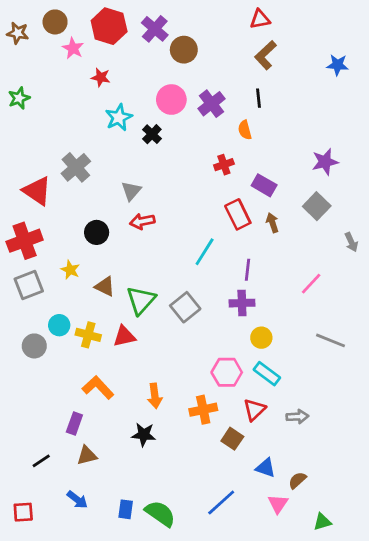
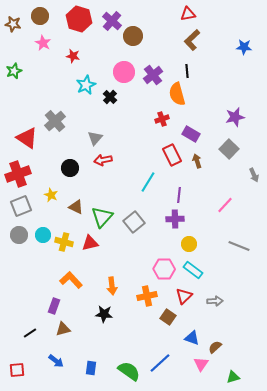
pink star: (73, 48) -> (43, 43), moved
orange semicircle: (245, 130) -> (177, 94), size x1.6
gray circle: (34, 346) -> (19, 235), moved
green semicircle: (160, 513) -> (129, 371), moved

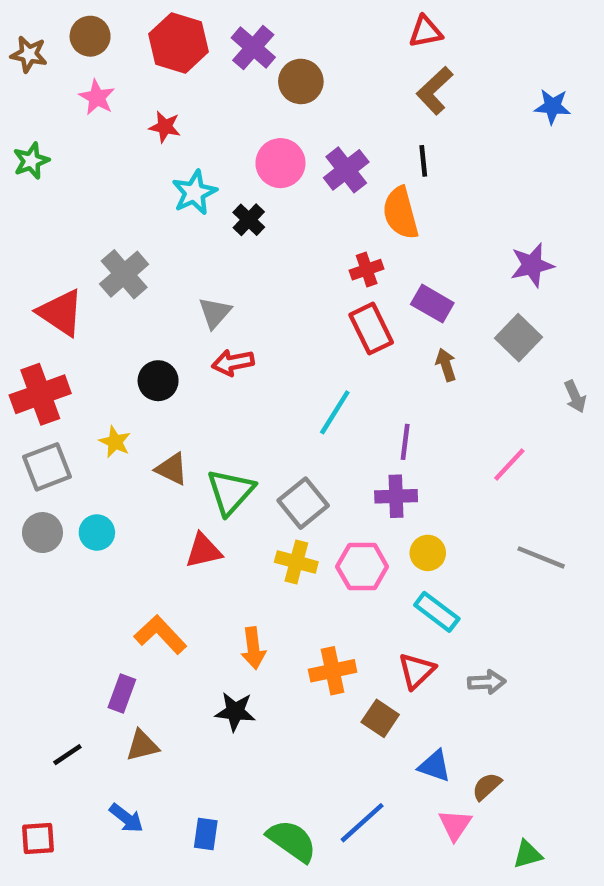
red rectangle: (172, 155) -> (371, 329), moved
yellow cross: (64, 242) -> (296, 562), moved
pink hexagon: (164, 269) -> (362, 567), moved

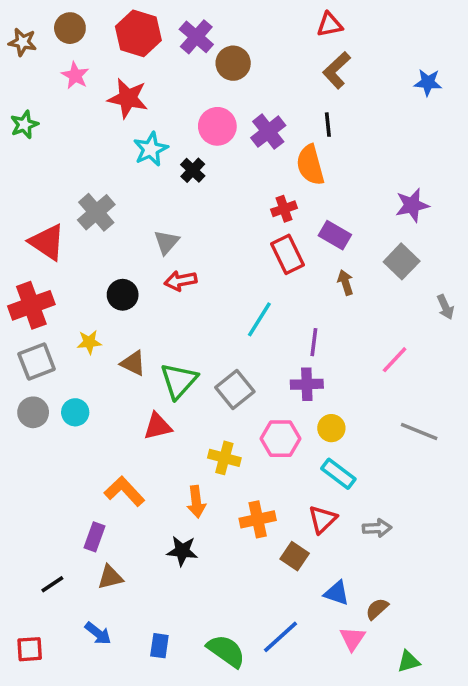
red star: (165, 127) -> (128, 98), size x1.6
yellow star: (115, 442) -> (89, 342), turned -30
yellow cross: (296, 562) -> (224, 458), moved

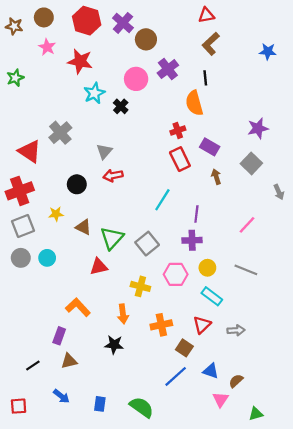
purple cross: (268, 132) -> (168, 69), moved
gray line: (419, 432) -> (246, 270), moved
blue line: (280, 637) -> (176, 376), moved

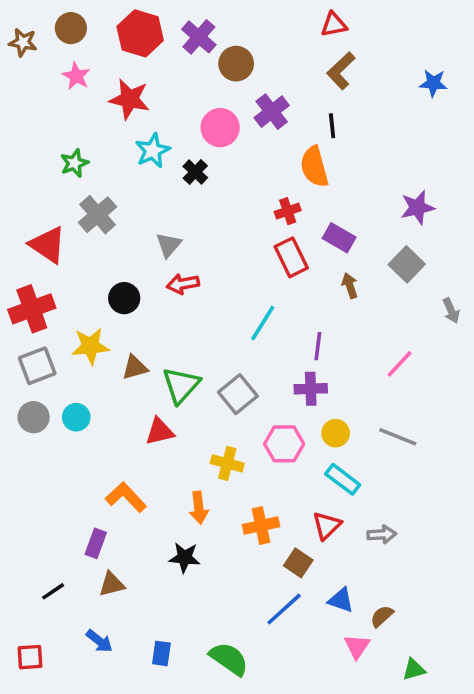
green star: (15, 78) -> (74, 163), moved
yellow star: (56, 214) -> (90, 346), size x1.5
brown triangle: (83, 227) -> (135, 367), turned -42

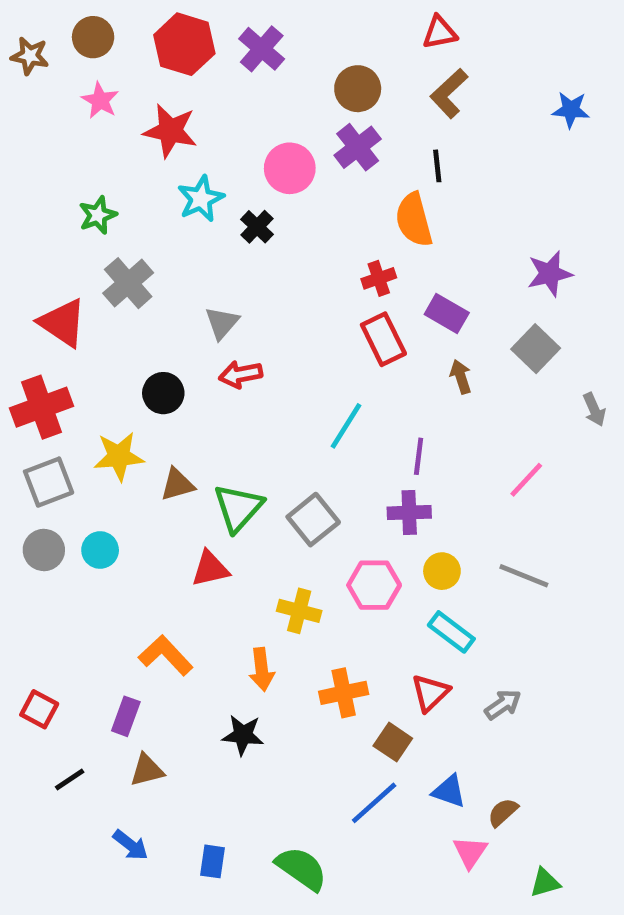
brown circle: (236, 64) -> (358, 89), moved
gray arrow: (382, 534) -> (503, 705), turned -32
red square: (30, 657) -> (39, 709), moved, turned 32

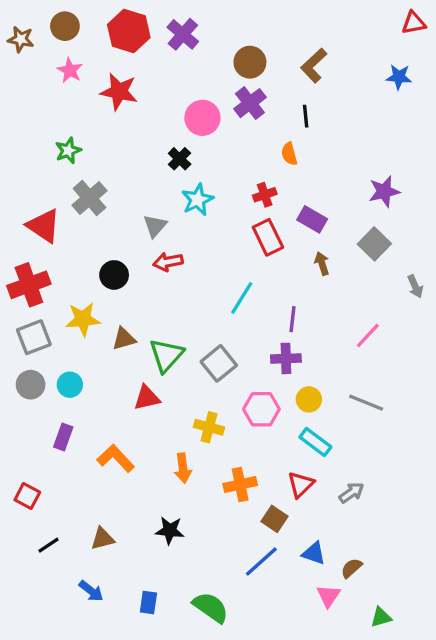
red triangle: (440, 32) -> (414, 23), moved
cyan star: (201, 199) -> (198, 200), moved
orange semicircle: (414, 220) -> (289, 154), size x0.6
purple rectangle: (126, 716) -> (63, 437), moved
black star: (243, 735) -> (170, 530), moved

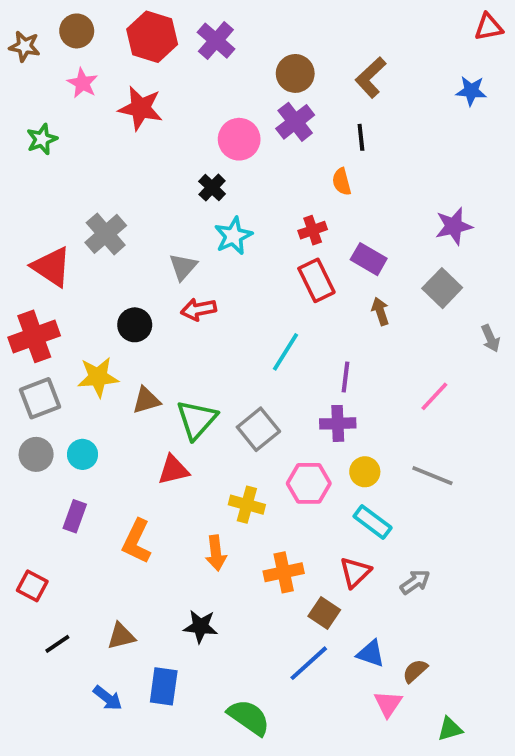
green star: (68, 151) -> (42, 139), moved
orange L-shape: (116, 458) -> (137, 541), turned -111
blue rectangle: (148, 602) -> (164, 686), moved, size x1.4

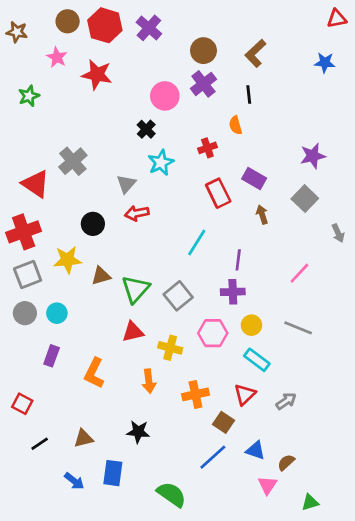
brown circle: (77, 31) -> (68, 21), moved
red cross: (313, 230) -> (207, 148), moved
red triangle: (173, 470) -> (133, 332), moved

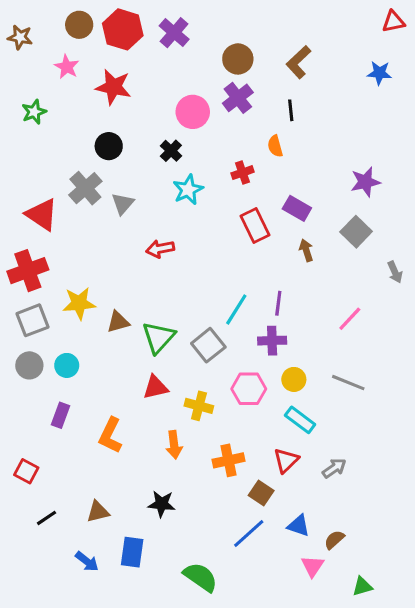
gray triangle: (126, 184) -> (123, 204), moved
black circle: (93, 224) -> (109, 146), moved
cyan line: (197, 243) -> (236, 309), moved

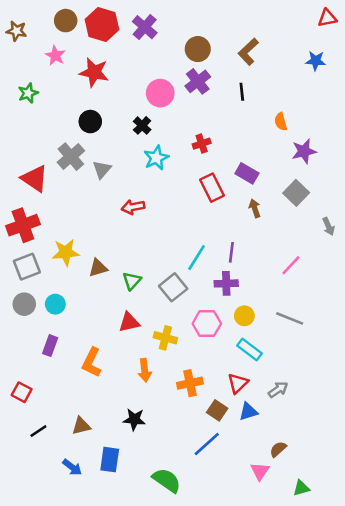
orange semicircle: (275, 146) -> (281, 122), moved
green triangle: (158, 337) -> (132, 281), size x0.7
blue triangle: (299, 526) -> (248, 412), moved, turned -36

